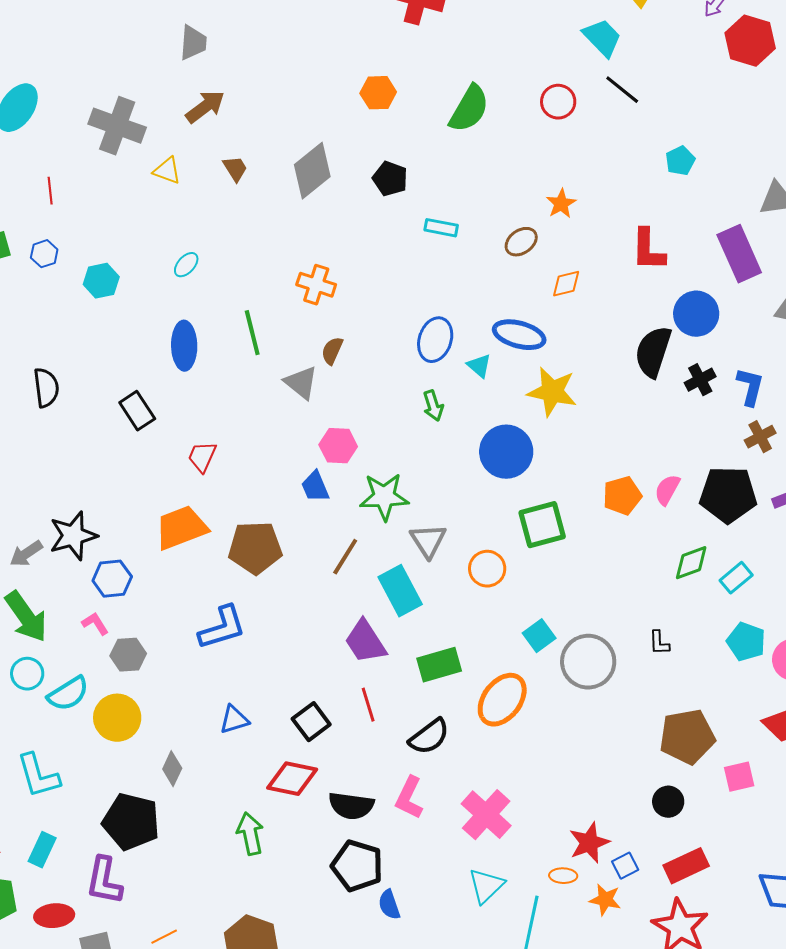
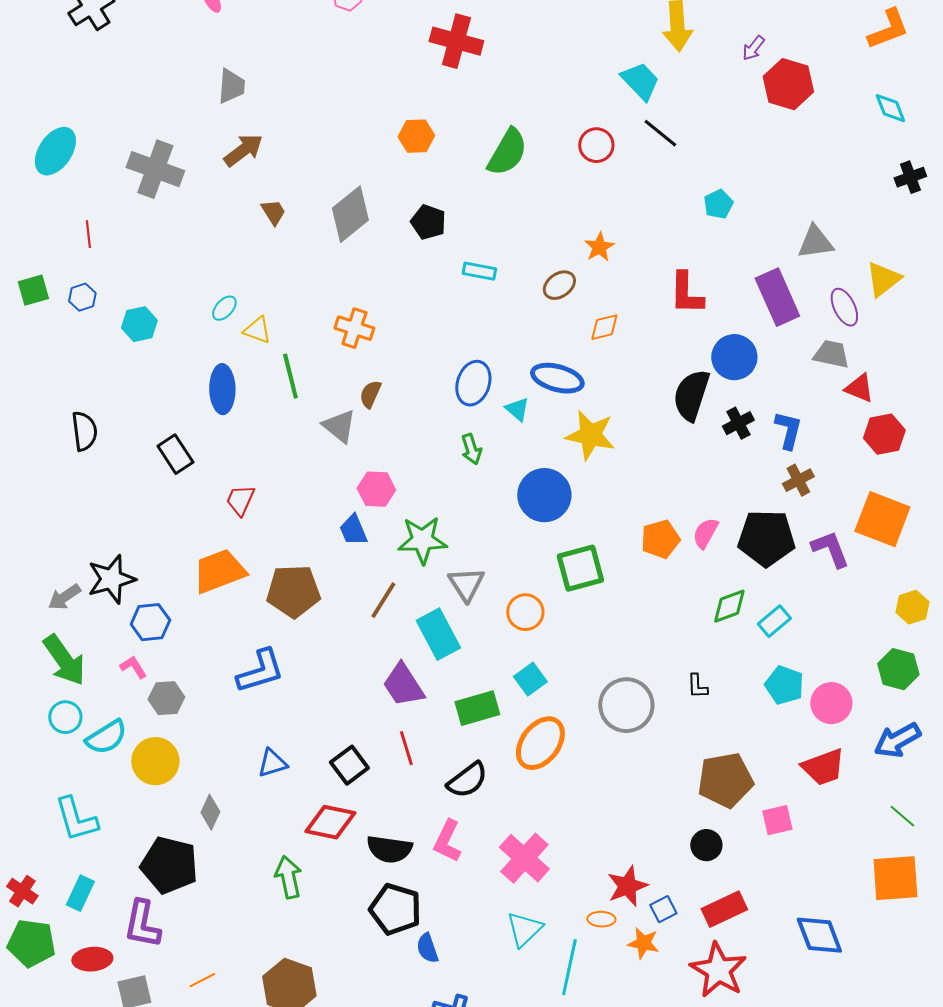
yellow triangle: (167, 171) -> (257, 330), moved
cyan square: (539, 636) -> (530, 679), moved

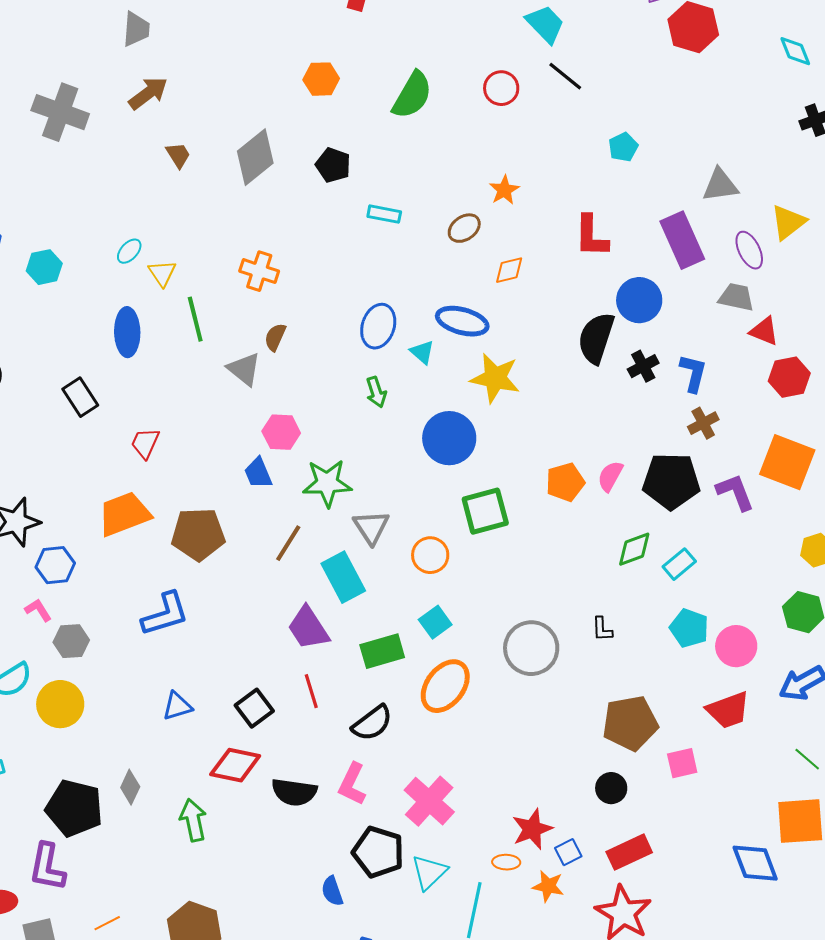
yellow triangle: (257, 330) -> (162, 273), turned 36
gray diamond: (210, 812) -> (130, 787), moved
black pentagon: (395, 909) -> (378, 852), moved
blue diamond: (819, 935) -> (755, 863), moved

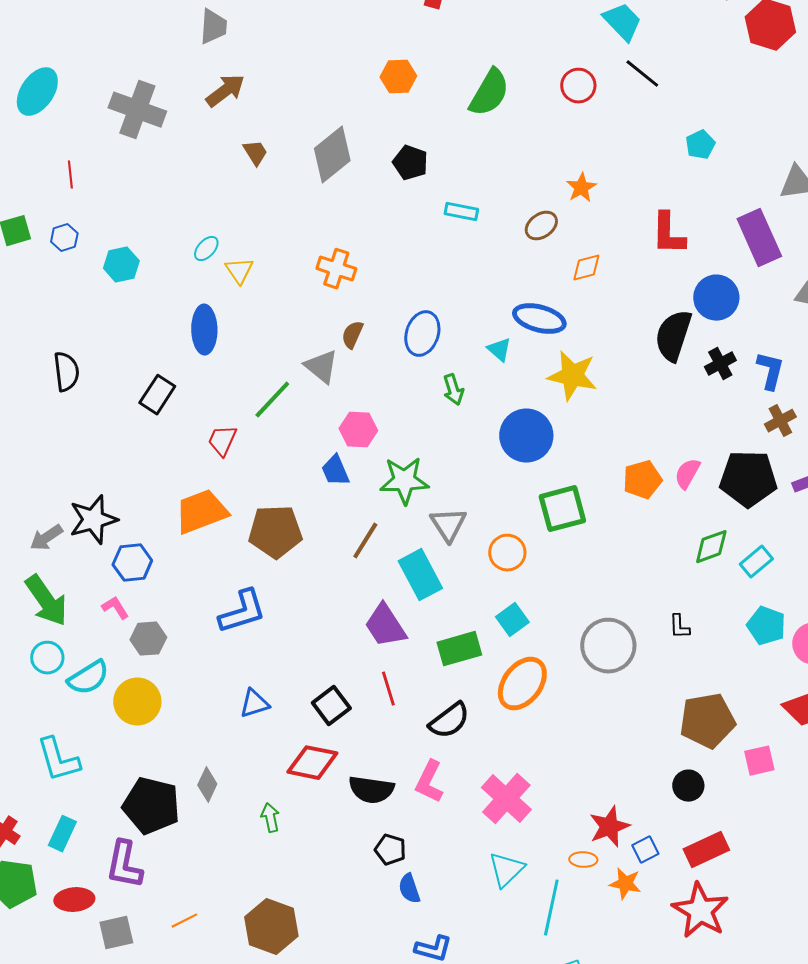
green line: (195, 319) -> (272, 400), moved, turned 57
blue ellipse: (378, 326) -> (422, 334), moved
black rectangle: (80, 397) -> (157, 395), turned 66
green arrow: (193, 820) -> (270, 818), size x0.7
black pentagon: (378, 852) -> (390, 850), moved, size x0.6

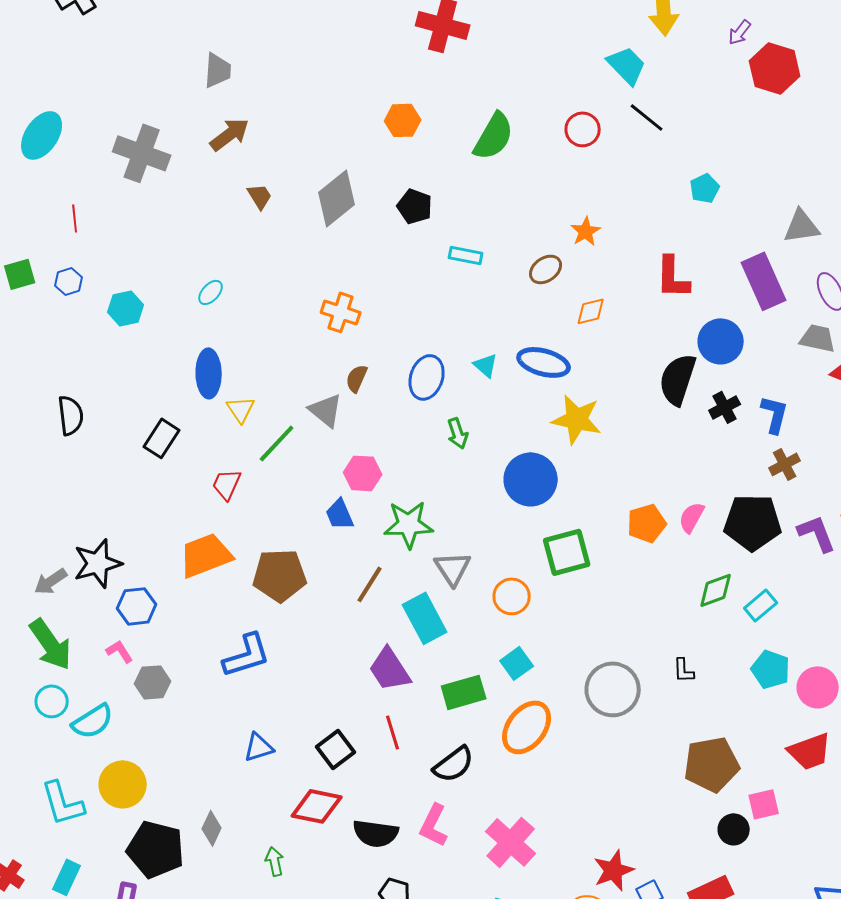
yellow triangle: (239, 271) -> (241, 409), moved
cyan triangle: (499, 350) -> (486, 365), moved
yellow circle: (137, 702) -> (123, 784), moved
black circle: (688, 786) -> (734, 829), moved

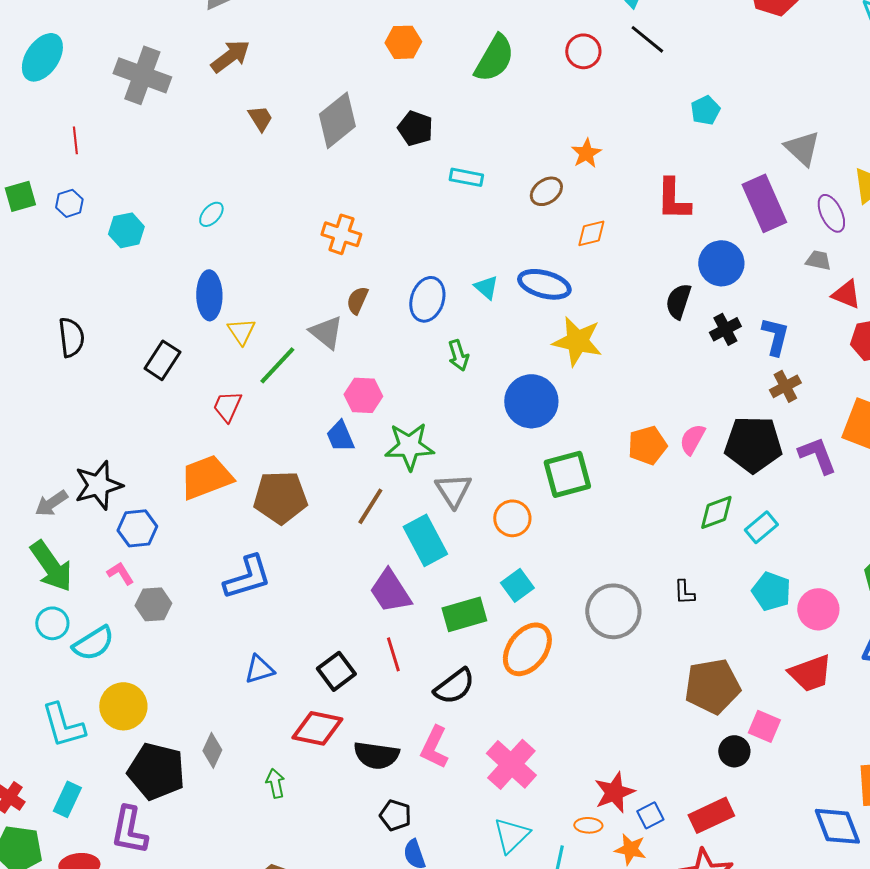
gray triangle: (802, 226) -> (802, 148), turned 51
gray trapezoid: (818, 338) -> (818, 260), size x0.7
black semicircle: (678, 379) -> (678, 301), size x0.7
pink square: (764, 804) -> (764, 726), turned 36

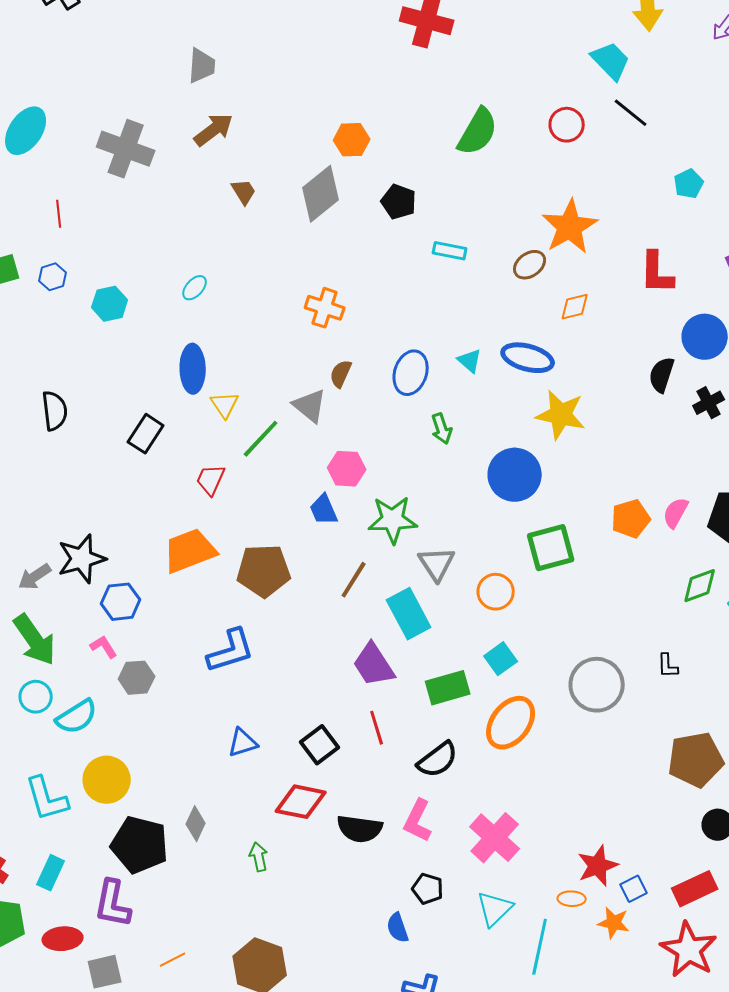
orange hexagon: (403, 42) -> (352, 140), moved
orange star: (586, 153) -> (570, 227), size x1.8
black pentagon: (395, 815) -> (428, 889), moved

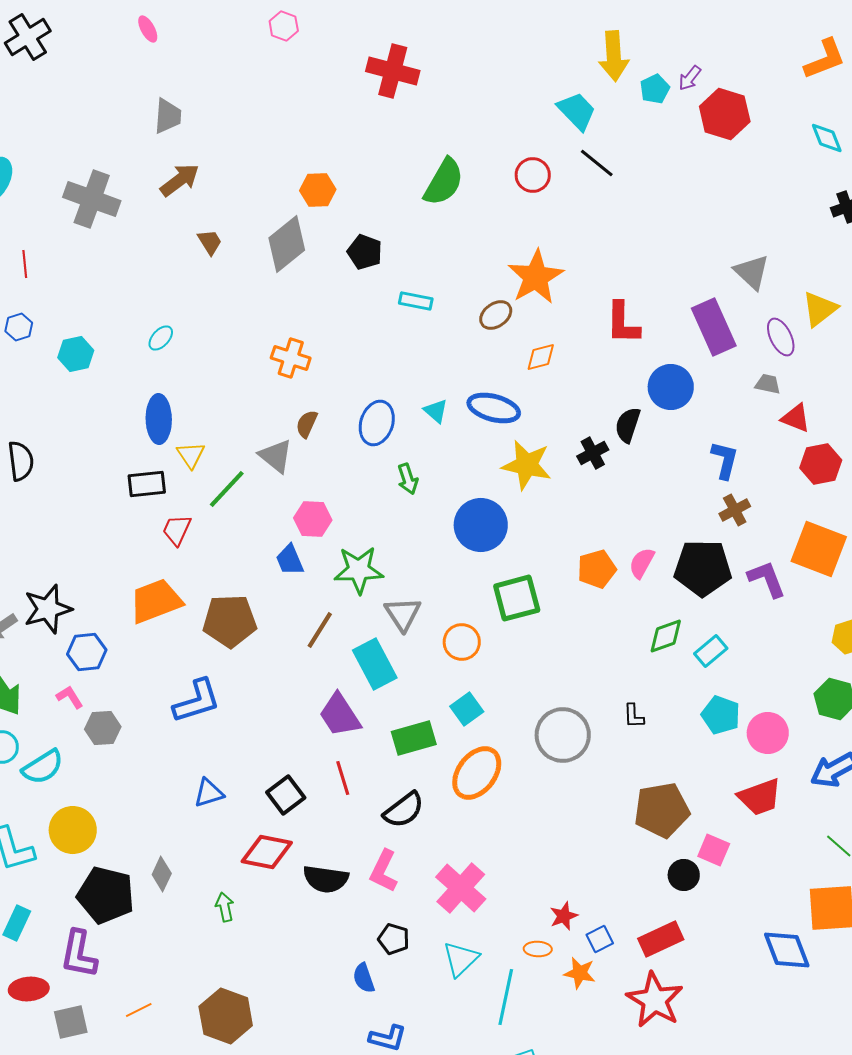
cyan pentagon: (689, 184) -> (655, 89), moved
black cross: (709, 403) -> (593, 453), moved
black rectangle: (146, 434) -> (147, 484), moved, turned 51
red star: (598, 866) -> (564, 916), size x0.7

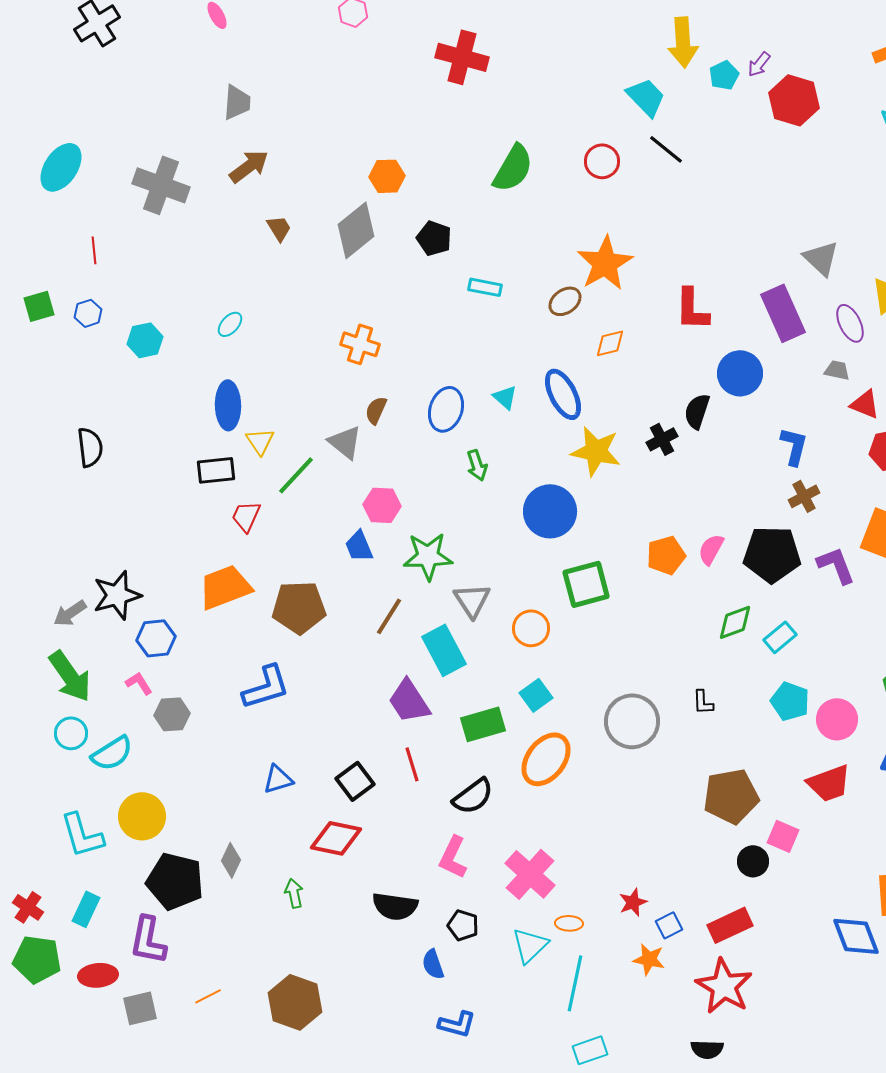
blue ellipse: (494, 408) -> (563, 394), turned 48
black semicircle: (326, 879) -> (395, 906), moved
orange ellipse: (538, 949) -> (569, 923), moved

